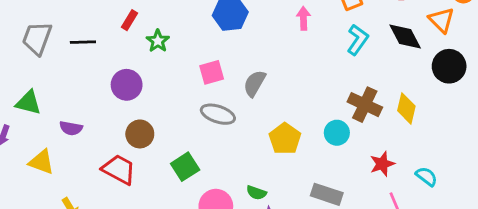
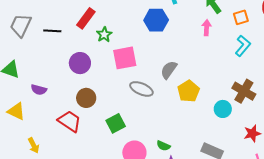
red rectangle: (129, 20) -> (86, 18), size x1.5
pink square: (212, 72) -> (125, 58), moved, size x1.4
yellow pentagon: (285, 139) -> (189, 91), moved

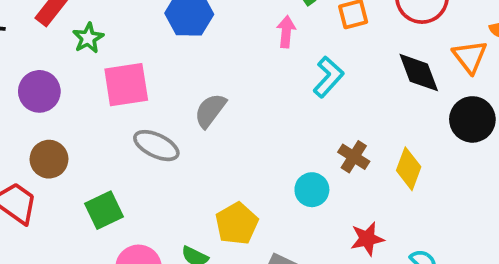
cyan L-shape: (243, 46) -> (328, 77), moved
yellow pentagon: (189, 91) -> (237, 224), moved
brown cross: (244, 91) -> (354, 157), size x0.7

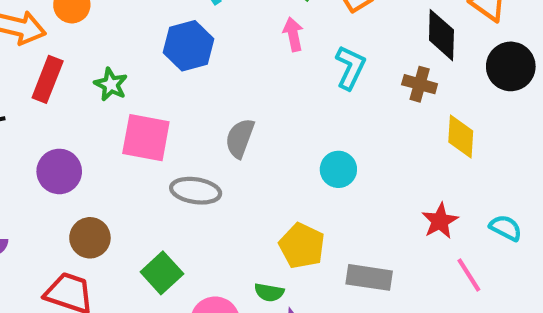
green star: (88, 38) -> (111, 84), moved
black diamond: (419, 73) -> (441, 35), turned 39
pink square: (126, 85) -> (146, 138), turned 36
brown cross: (354, 157) -> (420, 84), moved
cyan circle: (312, 190) -> (338, 169), moved

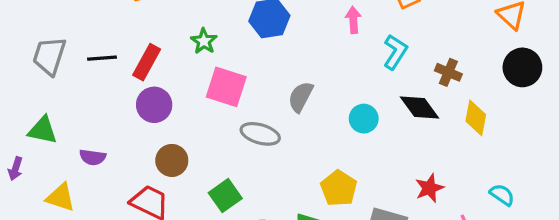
black diamond: (441, 35) -> (419, 107), moved, turned -45
red rectangle: (48, 79) -> (147, 62), moved
cyan circle: (338, 169) -> (364, 119), moved
red star: (440, 221) -> (429, 188), moved

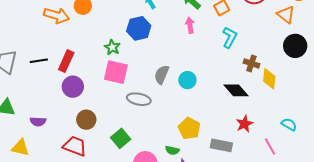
green star: (204, 41) -> (112, 47), moved
cyan L-shape: (395, 52) -> (230, 37), moved
brown cross: (448, 72) -> (251, 63), moved
black diamond: (419, 107) -> (236, 90), moved
cyan circle: (364, 119) -> (187, 80), moved

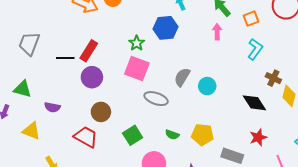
black line: (39, 61) -> (65, 58), moved
yellow pentagon: (189, 128) -> (203, 135), turned -30
green semicircle: (172, 150) -> (172, 135), moved

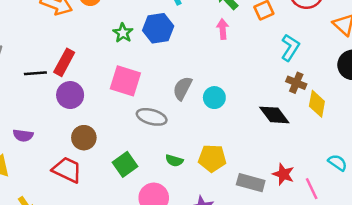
green star: (137, 43) -> (123, 33), moved
cyan L-shape: (255, 49) -> (290, 48), moved
red star: (258, 137) -> (283, 174), moved, turned -30

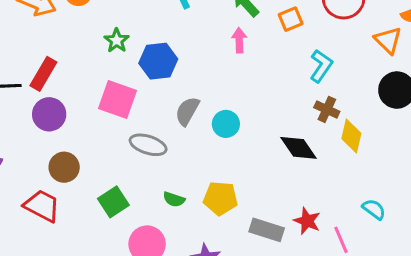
blue hexagon: (158, 28) -> (158, 61), moved

